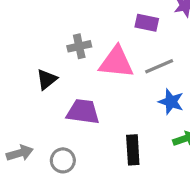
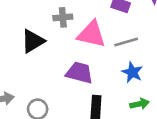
black triangle: (47, 79) -> (33, 41), size x1.4
purple trapezoid: (83, 112) -> (79, 73), moved

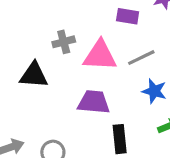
black triangle: (33, 41) -> (34, 75), turned 45

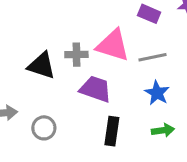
gray cross: (64, 42) -> (76, 55), moved
black triangle: (34, 75) -> (41, 66), moved

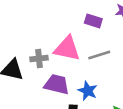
blue star: (157, 93) -> (88, 91), moved

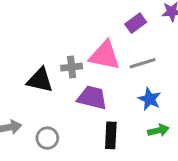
purple rectangle: (93, 21) -> (136, 23), turned -54
blue star: (88, 91) -> (150, 99), moved

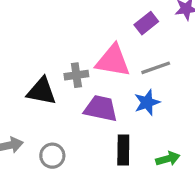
blue star: (150, 99) -> (147, 102), moved, turned 30
green arrow: (158, 130) -> (168, 159), moved

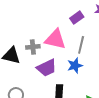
gray line: (156, 68) -> (81, 45), turned -60
purple trapezoid: (101, 108) -> (47, 68), turned 140

